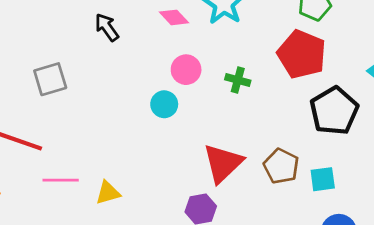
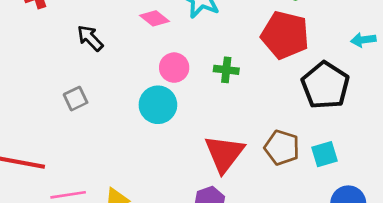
gray square: (50, 79) -> (76, 99), moved, size x0.7
cyan circle: (164, 104) -> (158, 105), size x1.4

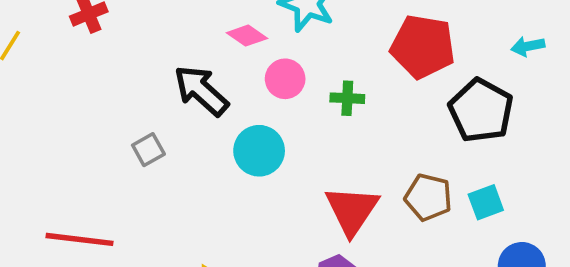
black arrow: (90, 38) -> (201, 90), moved, size x1.5
pink circle: (174, 68) -> (285, 79), moved

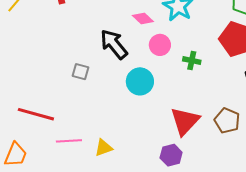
gray square: (148, 150) -> (81, 72), turned 36

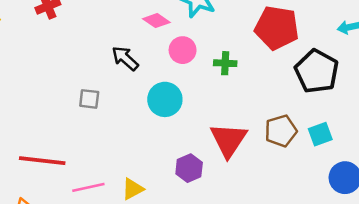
black arrow: (114, 44) -> (125, 58), size x0.7
brown pentagon: (227, 121) -> (281, 131), turned -30
purple hexagon: (171, 155) -> (189, 168), moved

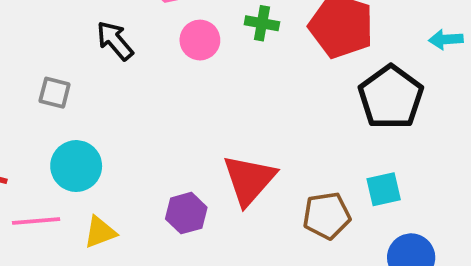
green cross: (225, 63) -> (262, 23), moved
cyan circle: (165, 99) -> (76, 166), moved
brown pentagon: (281, 131) -> (327, 216), moved

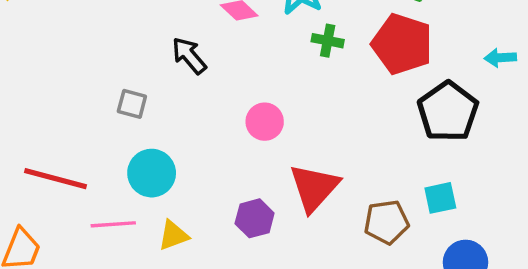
pink circle: (200, 40) -> (265, 122), moved

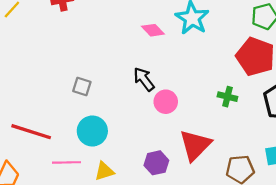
green cross: (328, 41) -> (227, 97), moved
black arrow: (189, 56) -> (144, 79), moved

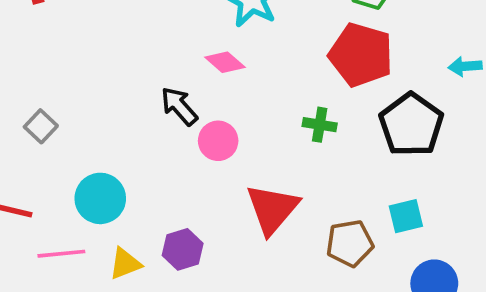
pink diamond: (153, 30) -> (225, 62), moved
gray square: (82, 86) -> (41, 126), moved, turned 30
purple hexagon: (156, 163) -> (183, 249), moved

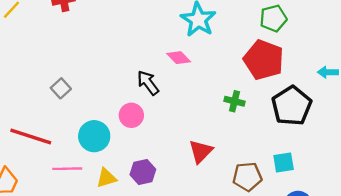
pink circle: (218, 141) -> (131, 115), moved
red triangle: (272, 209) -> (201, 151), size x0.7

